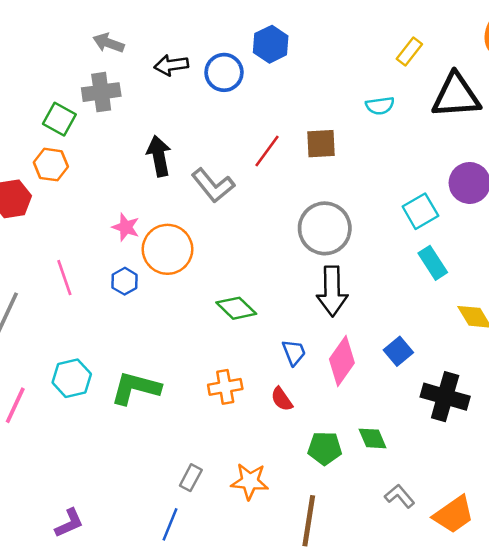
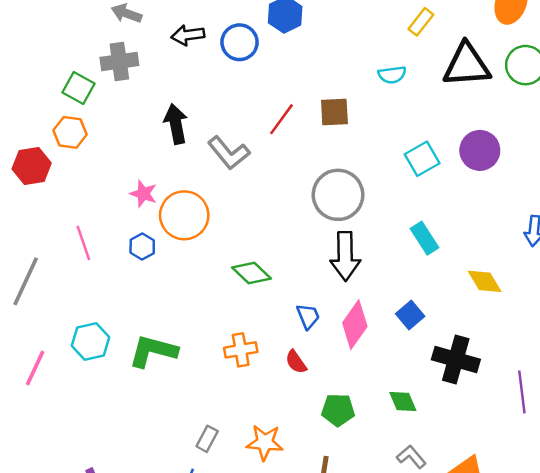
cyan square: (420, 211) -> (422, 159), moved
cyan rectangle: (433, 263) -> (425, 238), moved
green diamond: (373, 438) -> (403, 402), moved

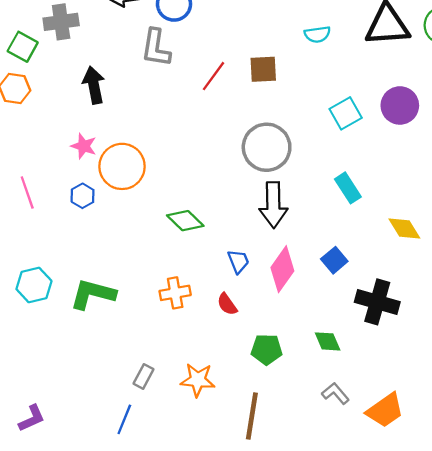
black arrow: (176, 124) -> (94, 85), moved
gray L-shape: (229, 153) -> (156, 48), moved, turned 48

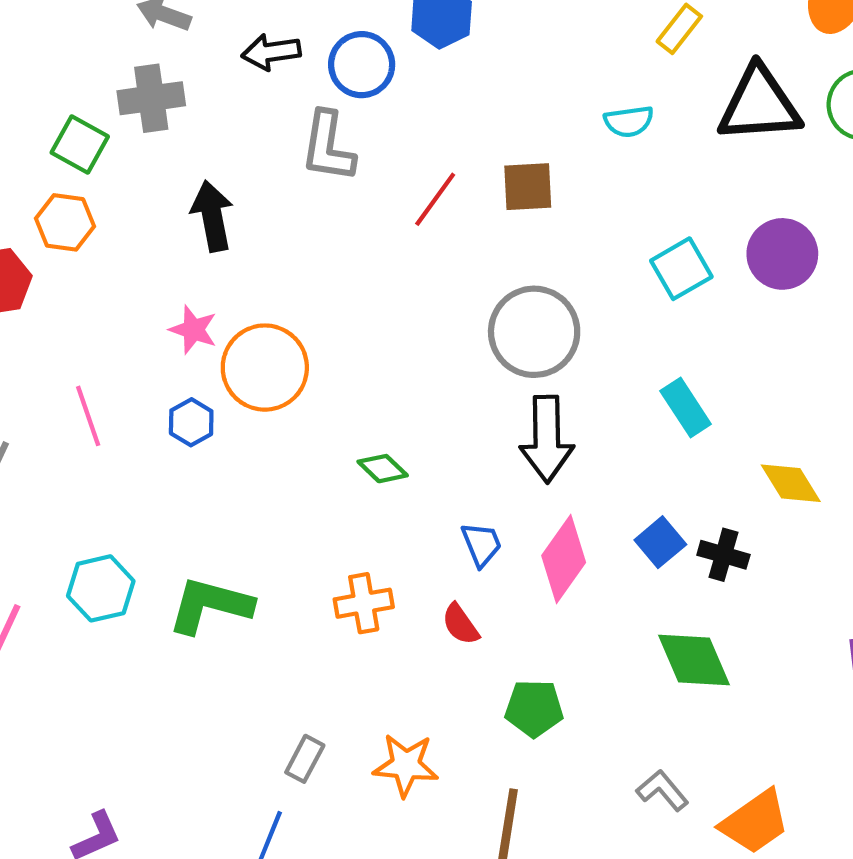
green diamond: (185, 221) -> (383, 469), size x0.7
black cross: (377, 302) -> (723, 555), moved, size x0.6
green diamond: (328, 341) -> (694, 660), moved, size x1.5

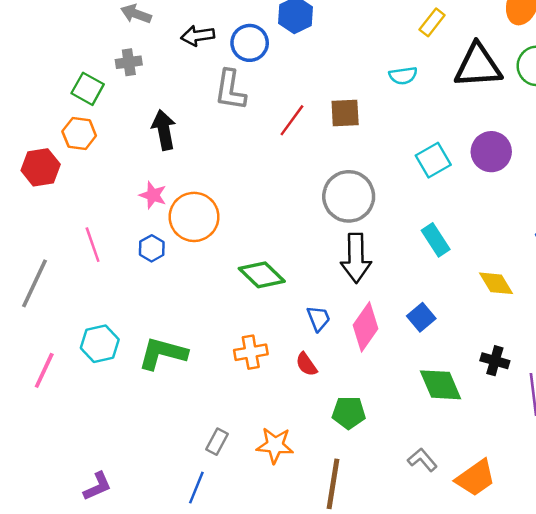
gray cross: (151, 98) -> (129, 62), size x0.7
green diamond: (383, 469) -> (262, 275), size x1.6
black cross: (723, 555) -> (495, 361), moved

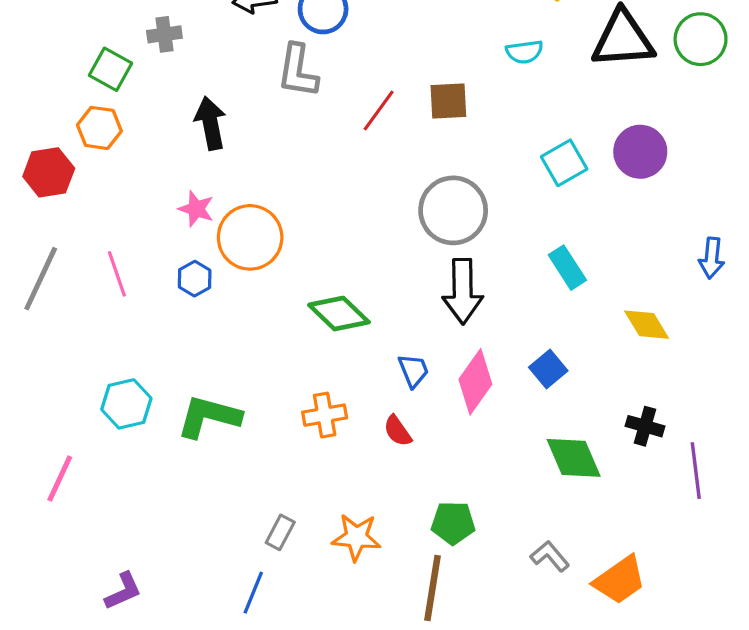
gray line: (35, 283) -> (41, 279), moved
pink line: (44, 370) -> (60, 478), moved
green pentagon: (349, 413) -> (453, 523), moved

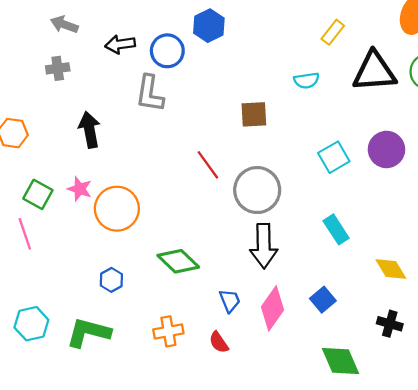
green square: (111, 69) -> (38, 194), moved
red line: (379, 111) -> (208, 165), moved, turned -72
blue hexagon: (195, 279) -> (111, 280), moved
black cross: (645, 426) -> (390, 324), moved

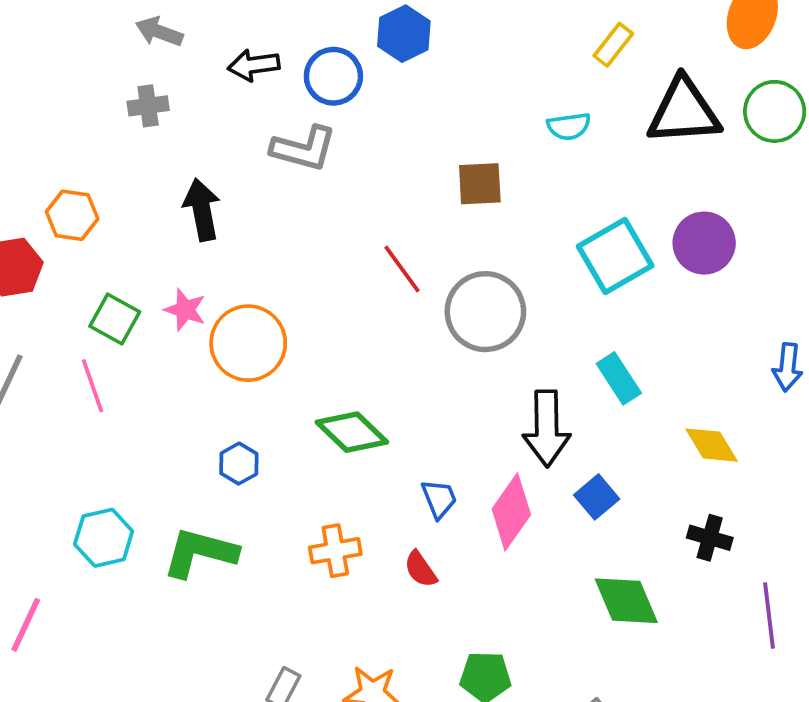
gray L-shape: (150, 94) -> (304, 149), turned -84
cyan square: (334, 157) -> (615, 256), size x1.4
black arrow: (264, 246) -> (547, 428), moved

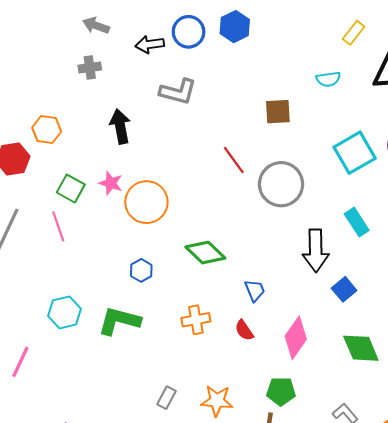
blue circle: (333, 76) -> (189, 32), moved
pink diamond: (511, 512) -> (296, 338), moved

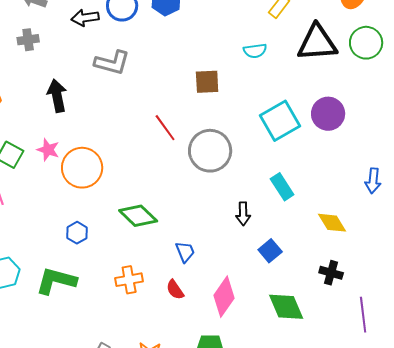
black arrow: (316, 250) -> (243, 214), size x0.6

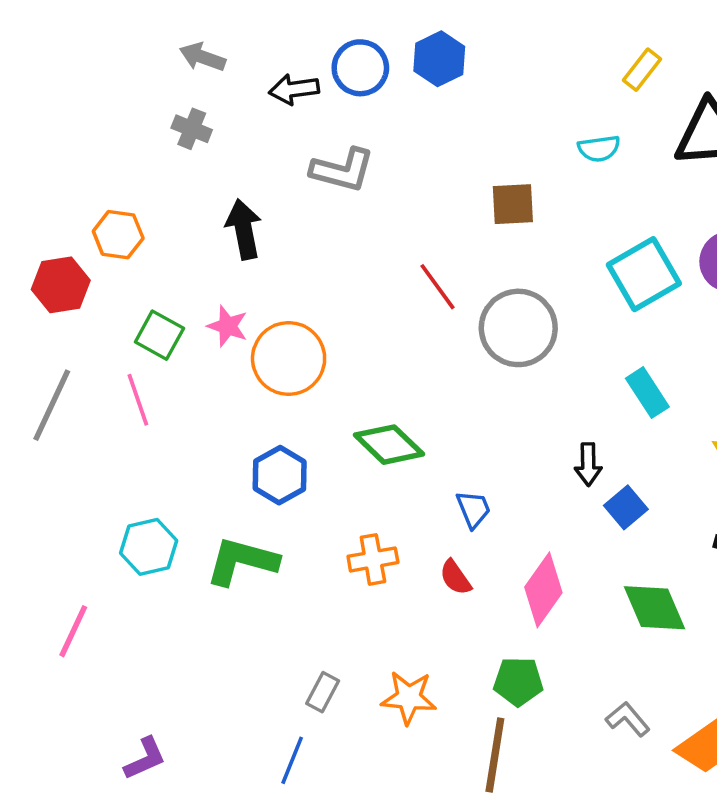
gray cross: (28, 40) -> (192, 129), turned 30
black arrow: (243, 214) -> (588, 464), moved
blue hexagon: (77, 233) -> (280, 475), size x1.4

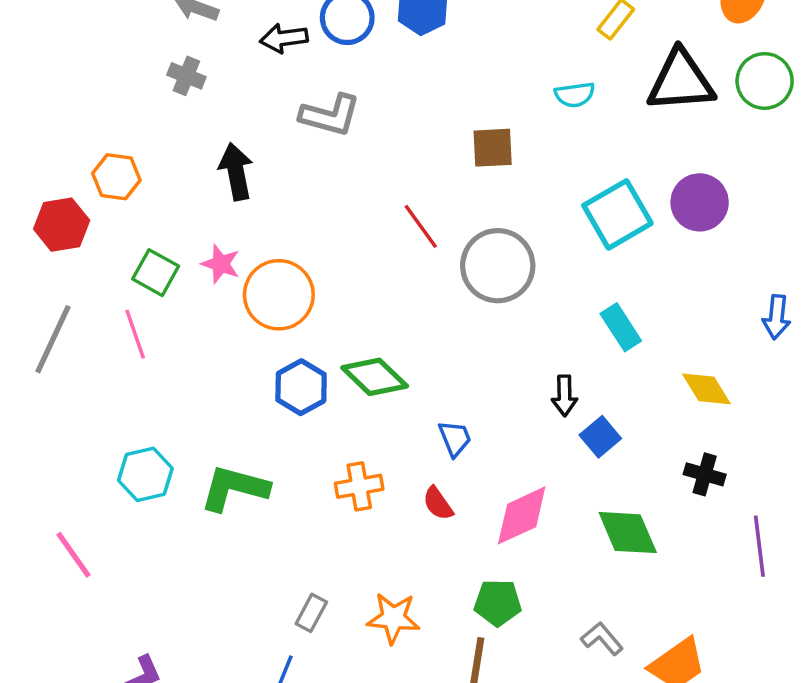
blue hexagon: (280, 475) -> (301, 387), moved
pink diamond: (543, 590) -> (522, 515), turned 30
pink line: (73, 631) -> (74, 555), turned -60

